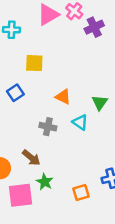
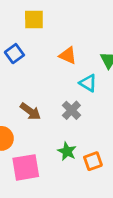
gray cross: (48, 127) -> (71, 110), moved, turned 35
brown arrow: (31, 158) -> (30, 111), moved
green star: (45, 182) -> (67, 151), moved

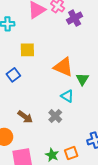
orange triangle: (68, 55) -> (63, 67), moved, size x1.5
green star: (67, 151) -> (52, 155), moved

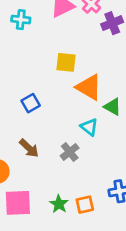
yellow square: (27, 50) -> (66, 62), moved
blue square: (13, 75) -> (31, 103), moved
green triangle: (82, 79) -> (112, 107), turned -40

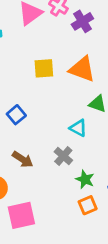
orange triangle: (89, 87) -> (82, 69), moved
green star: (59, 204) -> (85, 179), moved

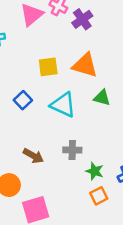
blue square: (16, 115) -> (23, 100), moved
cyan triangle: (78, 128) -> (63, 105), moved, size x1.5
gray cross: (63, 156) -> (72, 150), turned -36

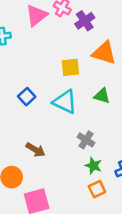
orange triangle: (85, 65) -> (104, 53), moved
yellow square: (48, 67) -> (70, 67), moved
gray cross: (72, 150) -> (86, 140), moved, turned 30

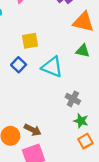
yellow square: (70, 67) -> (30, 41), moved
green triangle: (102, 96) -> (83, 51), moved
brown arrow: (35, 150) -> (33, 130), moved

